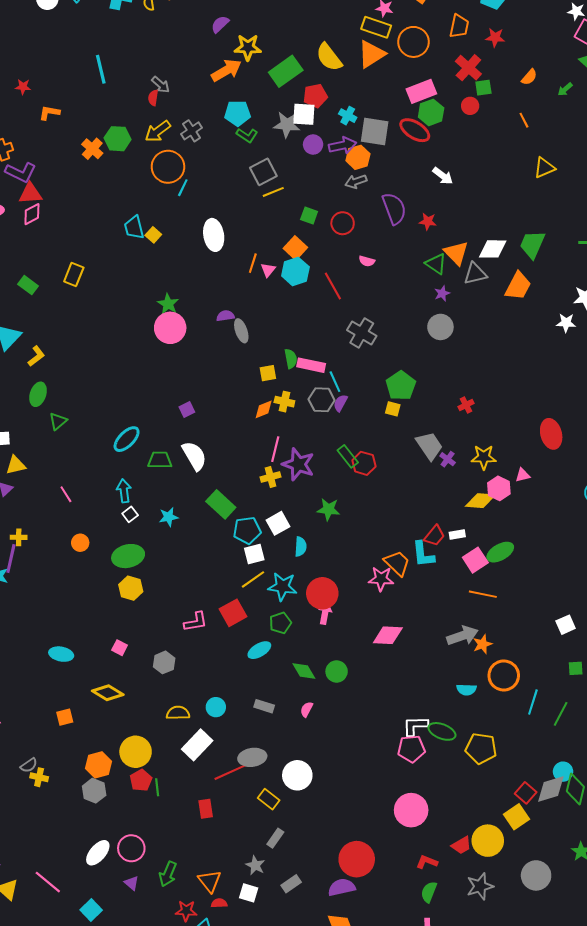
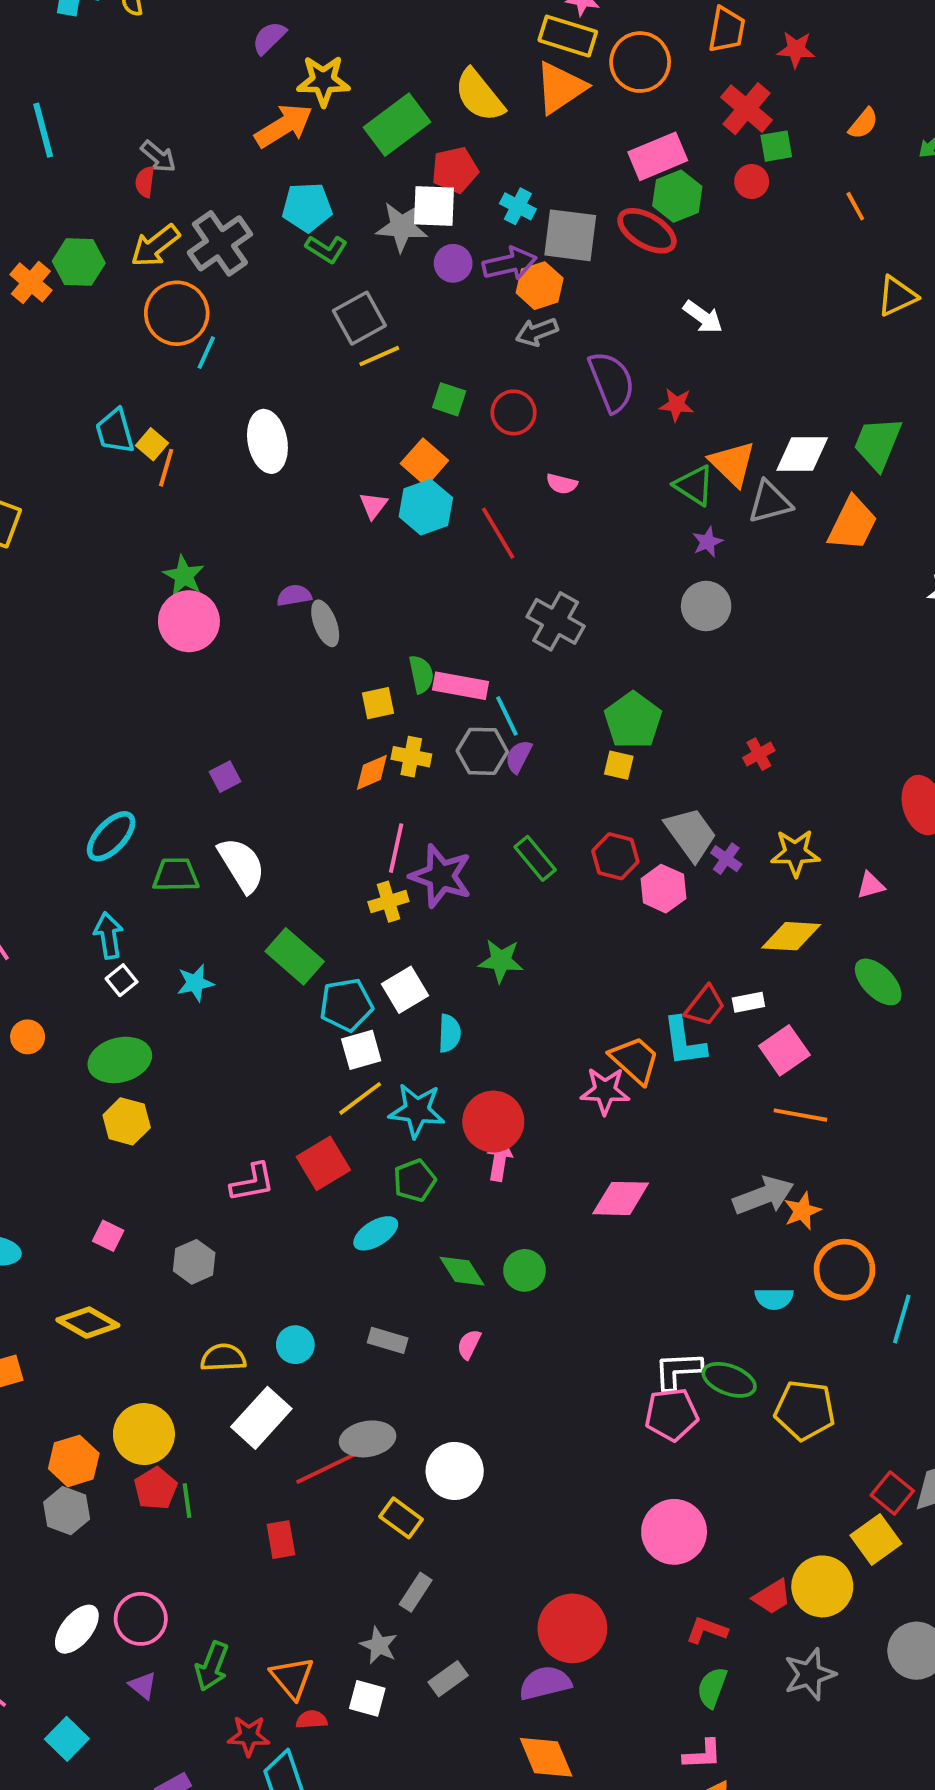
gray cross: (192, 131) -> (220, 243), size x1.5
orange line: (253, 263) -> (166, 468), moved
red hexagon: (364, 463) -> (615, 856), moved
pink hexagon: (499, 488) -> (663, 889), moved
green ellipse: (500, 552) -> (878, 982), moved, turned 76

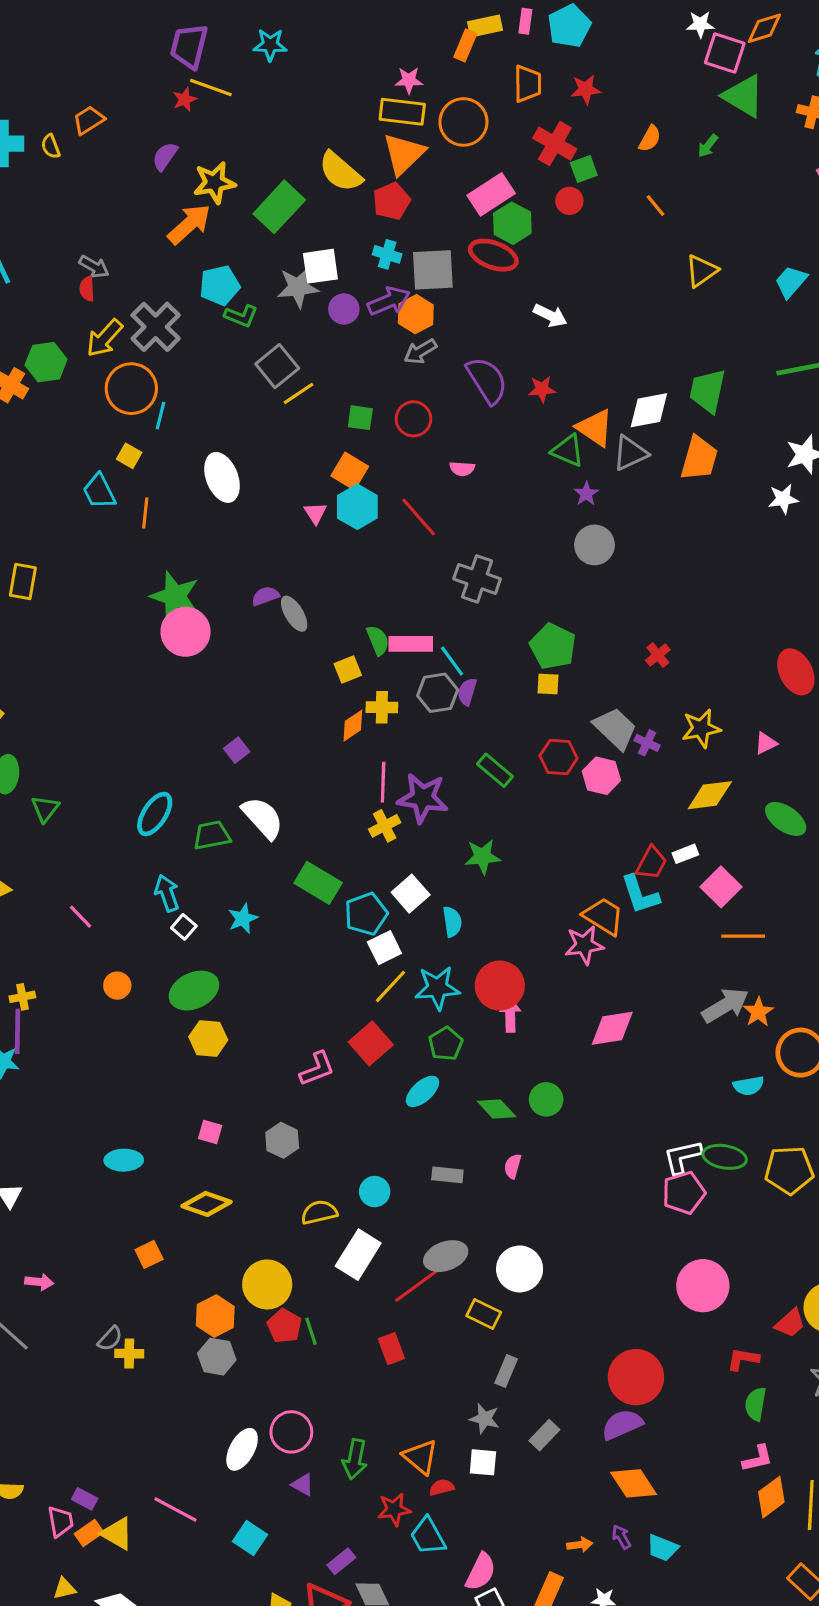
red pentagon: (455, 170) -> (391, 201), moved
yellow square: (152, 444) -> (129, 456), moved
green star: (184, 576) -> (175, 596), size x1.5

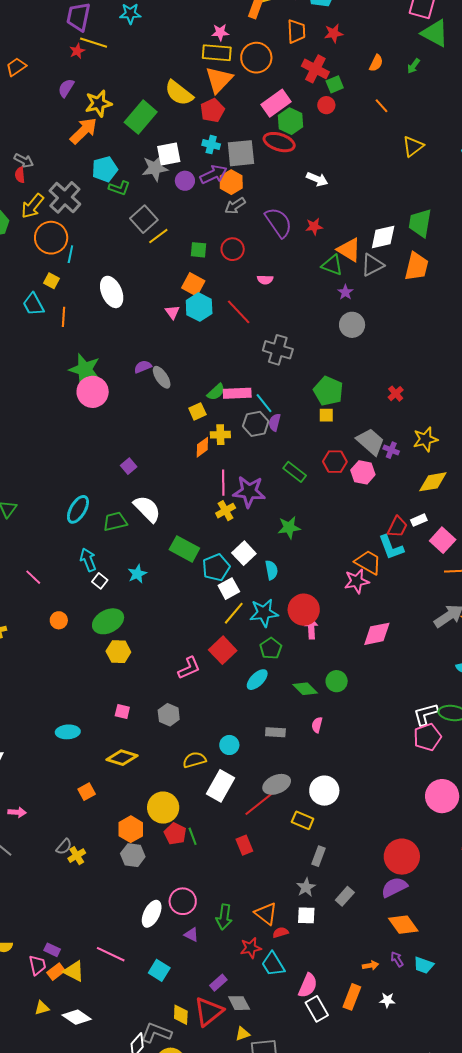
green semicircle: (378, 640) -> (216, 392), turned 72
yellow cross: (129, 1354) -> (77, 856), turned -30
gray star: (484, 1419) -> (306, 887), turned 30

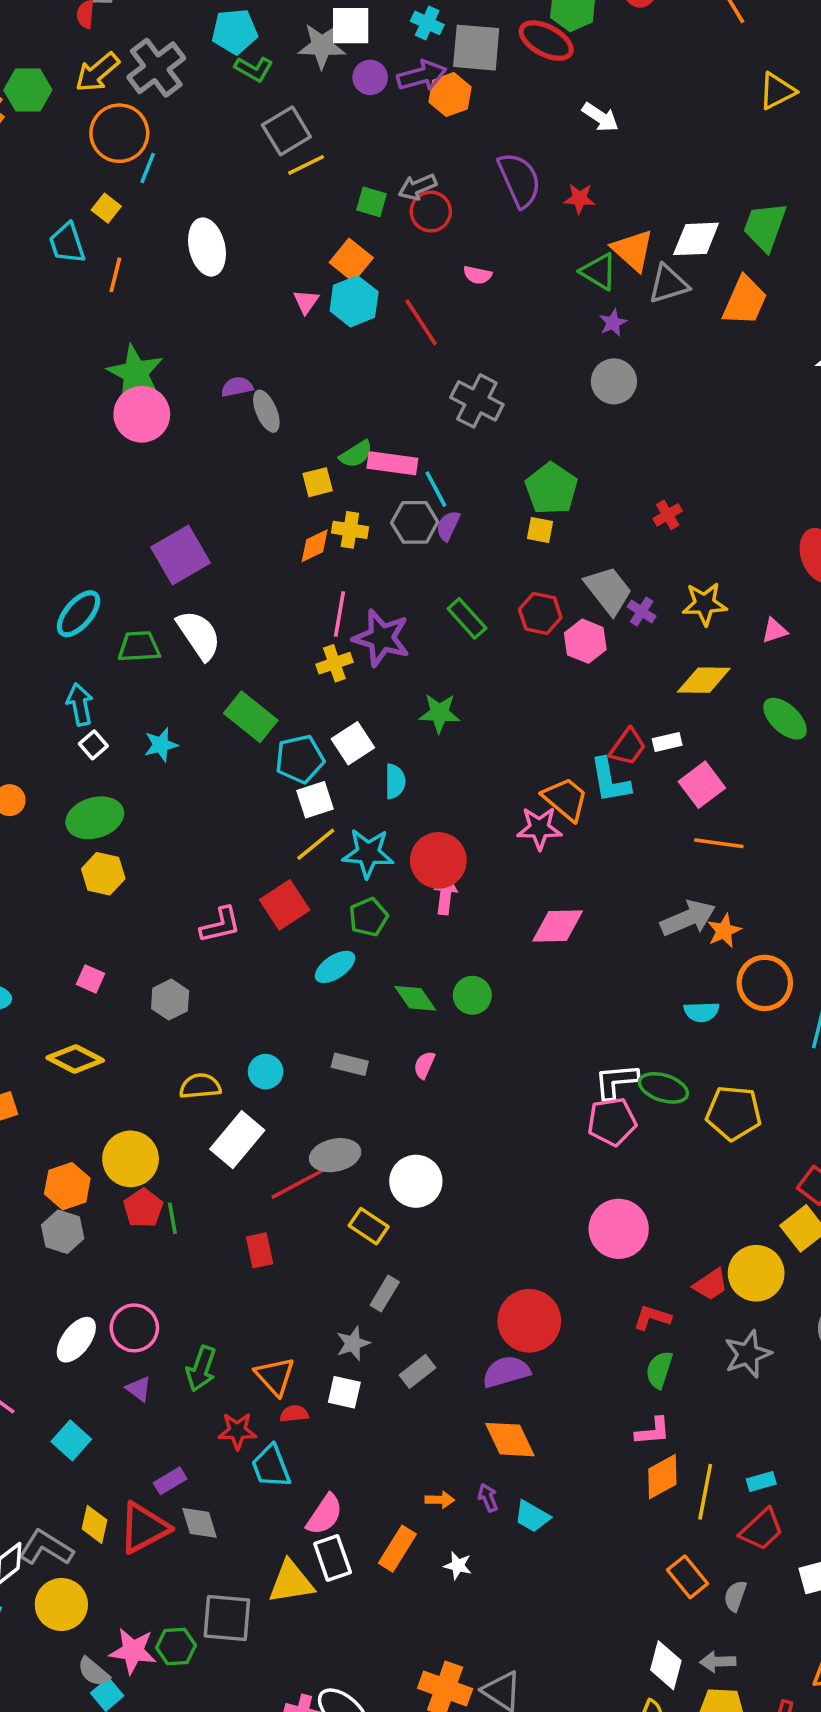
gray arrow: (235, 206) -> (417, 187), moved
purple square: (129, 466) -> (180, 555), size x2.0
yellow triangle: (243, 1034) -> (291, 1582), moved, size x1.8

